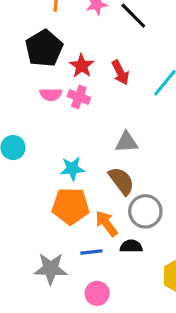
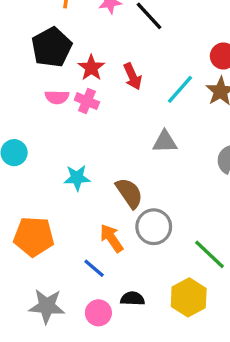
gray triangle: (127, 142) -> (165, 142), moved
orange pentagon: (70, 206) -> (34, 237), moved
black semicircle: (131, 246) -> (133, 299), moved
blue line: (91, 252) -> (94, 268), turned 45
gray star: (51, 269) -> (47, 306), moved

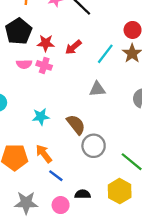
red star: (91, 68) -> (46, 43), turned -30
red arrow: (133, 76) -> (73, 47), turned 78
orange arrow: (112, 238) -> (44, 154), moved

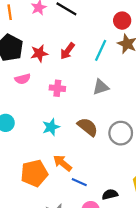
pink cross: (44, 65) -> (57, 88), moved
gray circle: (94, 146) -> (121, 133), moved

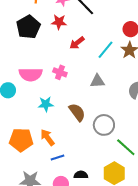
red star: (39, 53) -> (59, 22), moved
pink semicircle: (23, 79) -> (31, 74), moved, size x1.6
blue line: (79, 182) -> (58, 158), turned -56

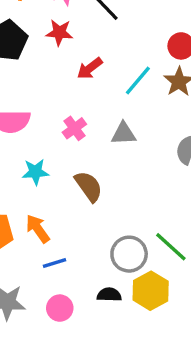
pink cross: (60, 72) -> (74, 128), moved, turned 32
gray circle: (104, 125) -> (129, 254), moved
black semicircle: (81, 175) -> (109, 295), moved

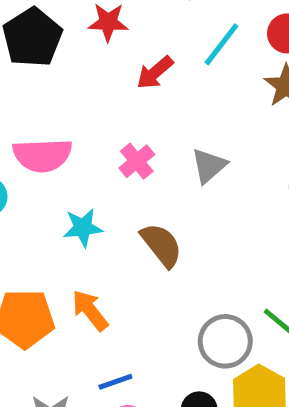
cyan line: (138, 81) -> (221, 44), moved
gray triangle: (123, 134) -> (209, 166), turned -36
blue line: (54, 263) -> (115, 382), moved

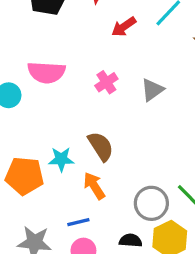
cyan star: (83, 228) -> (61, 159), moved
brown semicircle: (161, 245) -> (101, 146), moved
orange arrow: (90, 310) -> (94, 186), moved

